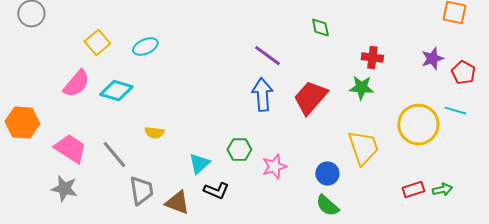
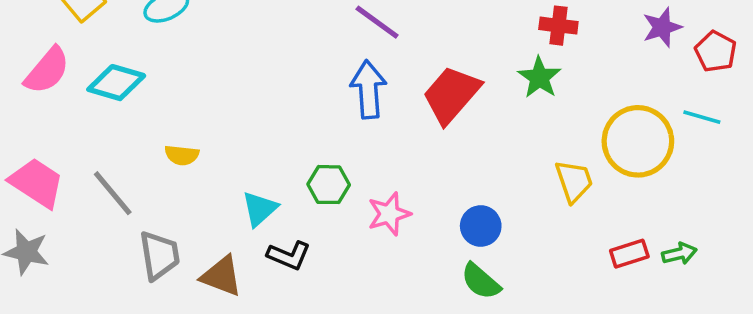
green star: (361, 88) -> (539, 77), turned 30
yellow trapezoid: (363, 148) -> (574, 181), moved, size x0.7

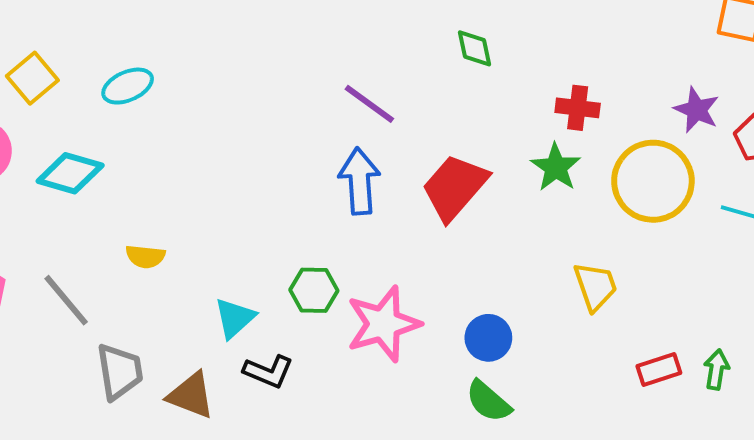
purple star: (662, 27) -> (697, 110), turned -30
yellow circle: (638, 141) -> (653, 181), moved
pink star: (389, 214) -> (383, 324), size x1.5
green arrow: (679, 254) -> (716, 370), turned -68

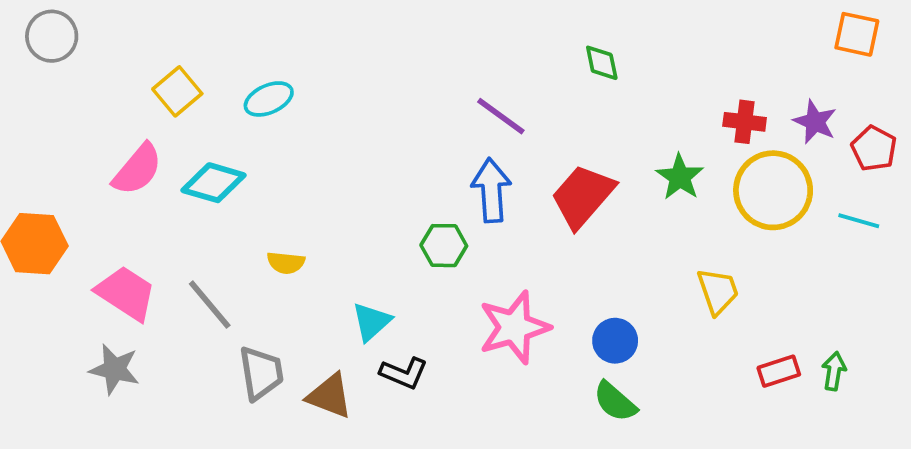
red cross: (578, 108) -> (745, 122), moved
green hexagon: (314, 290) -> (444, 246), moved

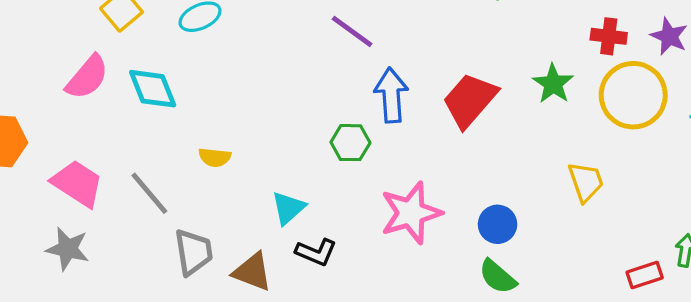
purple line: (501, 116) -> (352, 31), moved
cyan diamond: (213, 183) -> (153, 89), turned 52
red rectangle: (779, 371) -> (645, 275), moved

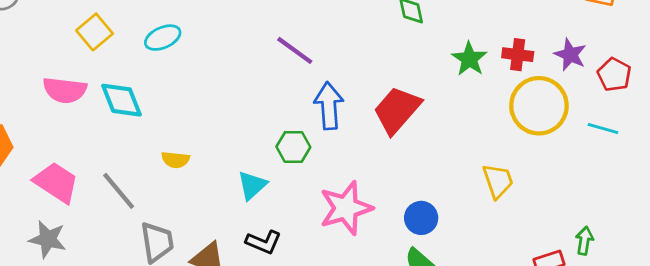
pink semicircle: (87, 77) -> (65, 90), turned 57
green star: (553, 84) -> (469, 59), moved
cyan triangle: (288, 208) -> (252, 185), moved

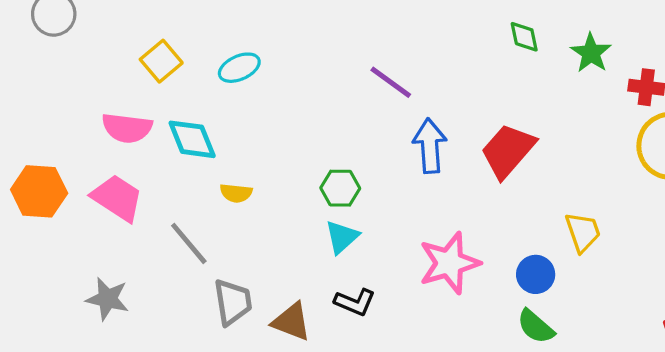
green star: (469, 59) -> (591, 53), moved
green hexagon: (293, 147) -> (340, 188), moved
yellow semicircle: (175, 160) -> (236, 193), moved
yellow trapezoid: (498, 181) -> (583, 232), moved
pink trapezoid: (56, 182) -> (117, 198), moved

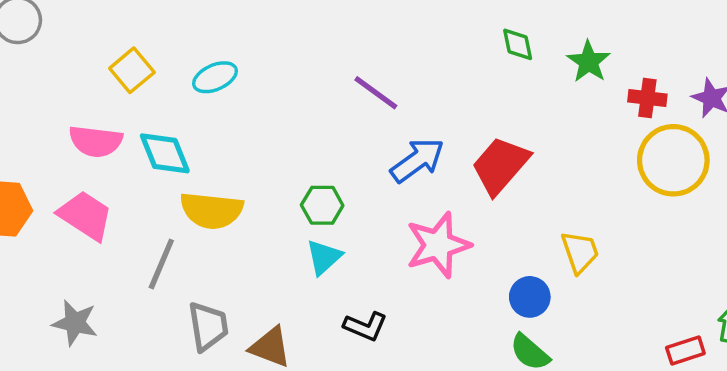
blue arrow: (430, 146) -> (417, 160), turned 58
yellow semicircle: (236, 193) -> (212, 210), size x1.8
gray line: (189, 243) -> (161, 264), turned 63
pink star: (449, 263) -> (438, 245), moved
black L-shape: (355, 302) -> (365, 326), moved

